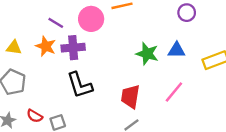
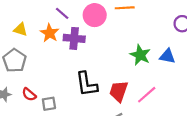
black L-shape: (80, 85) -> (87, 84), moved
pink line: (174, 92) -> (147, 95), moved

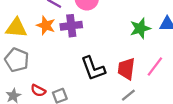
yellow triangle: (20, 29) -> (16, 28), size x1.5
green star: (140, 55) -> (140, 28), turned -30

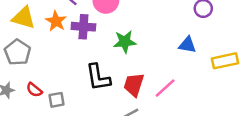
green star: (140, 28) -> (125, 42), moved

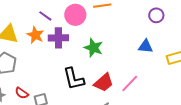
green star: (125, 42) -> (93, 48), turned 30
red trapezoid: (134, 85) -> (104, 83), turned -145

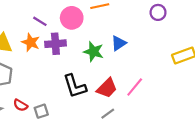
blue triangle: (145, 46) -> (119, 43), moved, turned -35

